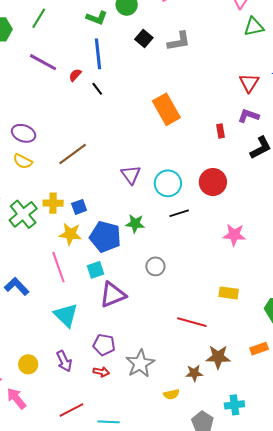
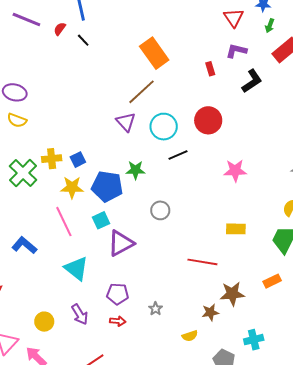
brown line: (73, 154) -> (141, 92), moved
gray star: (140, 364) -> (156, 309), size x0.5

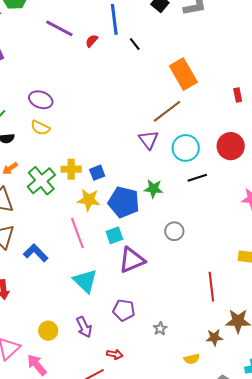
black line: (83, 40) -> (135, 44), moved
red line: (202, 262) -> (211, 287), turned 68
red arrow: (118, 321) -> (115, 354), moved

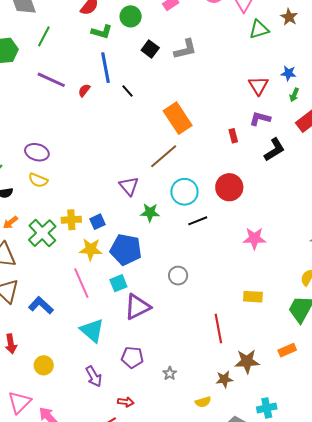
purple triangle: (149, 140) -> (129, 186), moved
green star: (153, 189) -> (150, 213), moved
yellow circle: (48, 331) -> (44, 365), moved

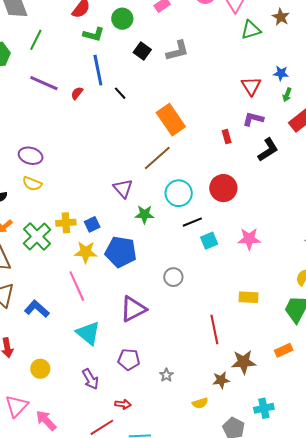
cyan square: (118, 283) -> (209, 241), moved

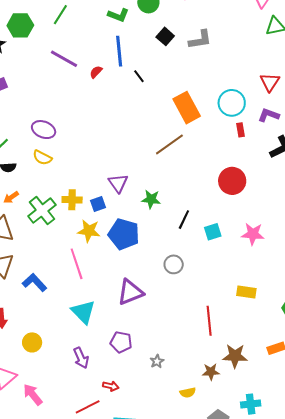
purple triangle: (123, 188) -> (118, 183), moved
cyan circle: (179, 193) -> (232, 103), moved
black line: (192, 222) -> (184, 220), moved, turned -48

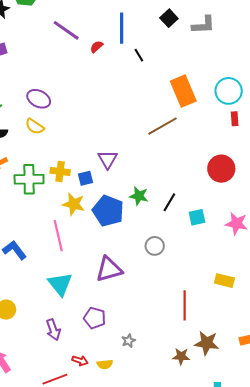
green star: (151, 199) -> (139, 196), moved
green cross: (42, 211) -> (29, 179), turned 32
yellow semicircle: (188, 393) -> (105, 364), moved

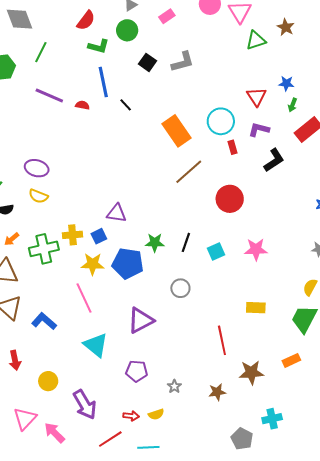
red semicircle: (97, 47) -> (82, 105), turned 64
brown line: (162, 126) -> (189, 172), moved
purple triangle: (108, 159) -> (117, 213), turned -40
purple arrow: (53, 330) -> (85, 405), moved, size x1.4
brown star: (181, 356) -> (217, 392), moved

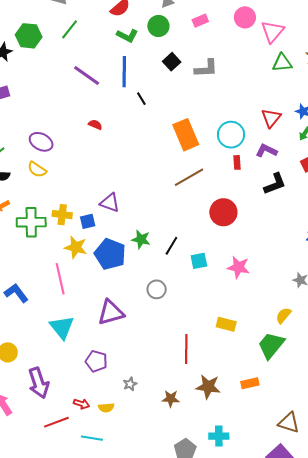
purple line: (49, 96) -> (87, 75), moved
red semicircle: (82, 105) -> (95, 125), moved

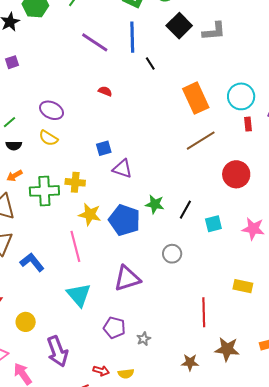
black square: (172, 62) -> (179, 26), size x1.4
blue square: (88, 221) -> (104, 148), moved
gray star: (130, 384) -> (144, 339), moved

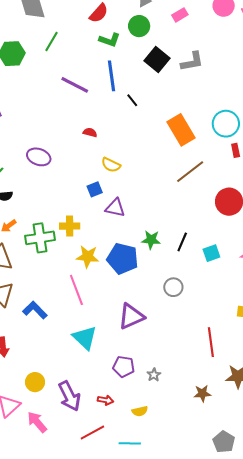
yellow semicircle: (48, 138) -> (111, 165), moved
yellow circle: (26, 322) -> (35, 382), moved
red arrow: (101, 371) -> (106, 400), moved

